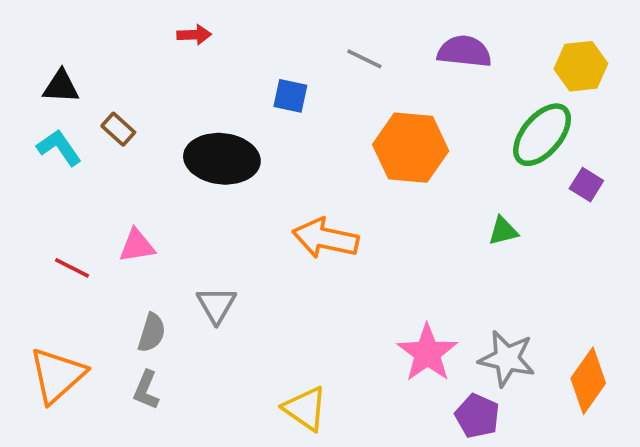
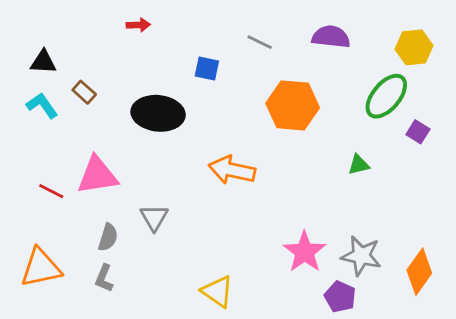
pink triangle: (137, 246) -> (97, 175), size x1.6
orange triangle: (57, 375) -> (41, 268), turned 30

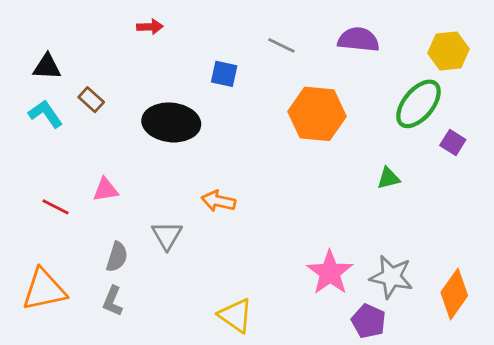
orange arrow: (232, 170) -> (218, 201), moved, size x0.7
pink triangle: (97, 175) -> (106, 190), size x0.6

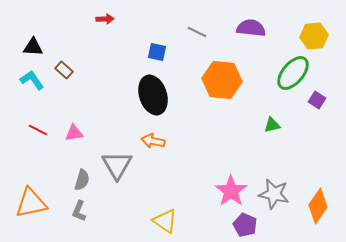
black ellipse: (171, 122) -> (153, 95), moved, turned 66
red line: (55, 207) -> (38, 130), moved
gray triangle: (167, 235) -> (117, 165), size x1.4
purple pentagon: (368, 321) -> (245, 225), moved

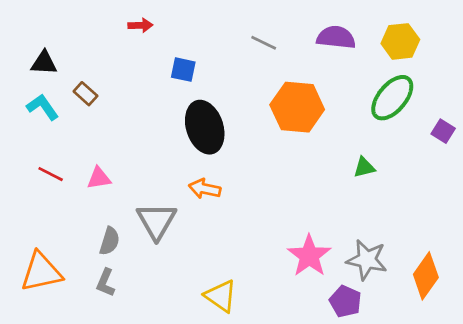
yellow hexagon: (314, 36) -> (400, 41), moved
blue square: (157, 52) -> (183, 70), moved
purple square: (317, 100) -> (443, 131), moved
purple pentagon: (245, 225) -> (345, 301), moved

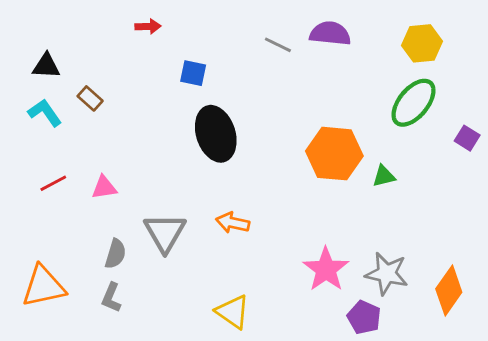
purple semicircle: (336, 37) -> (330, 33), moved
orange hexagon: (297, 107) -> (334, 154), moved
red line: (51, 174) -> (53, 183), turned -55
orange arrow: (205, 189) -> (233, 223), moved

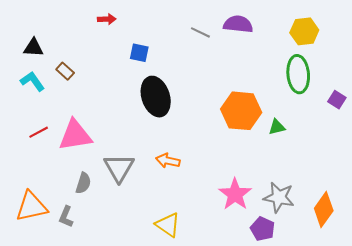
green ellipse: (413, 103) -> (298, 74), turned -45
pink triangle: (104, 187) -> (75, 135), size x1.8
gray L-shape: (111, 298) -> (66, 217), moved

